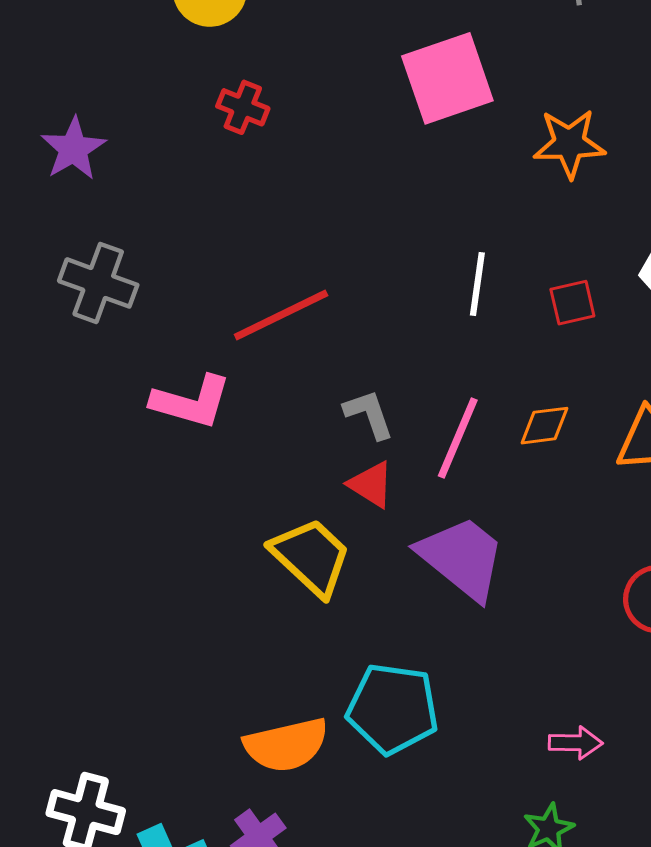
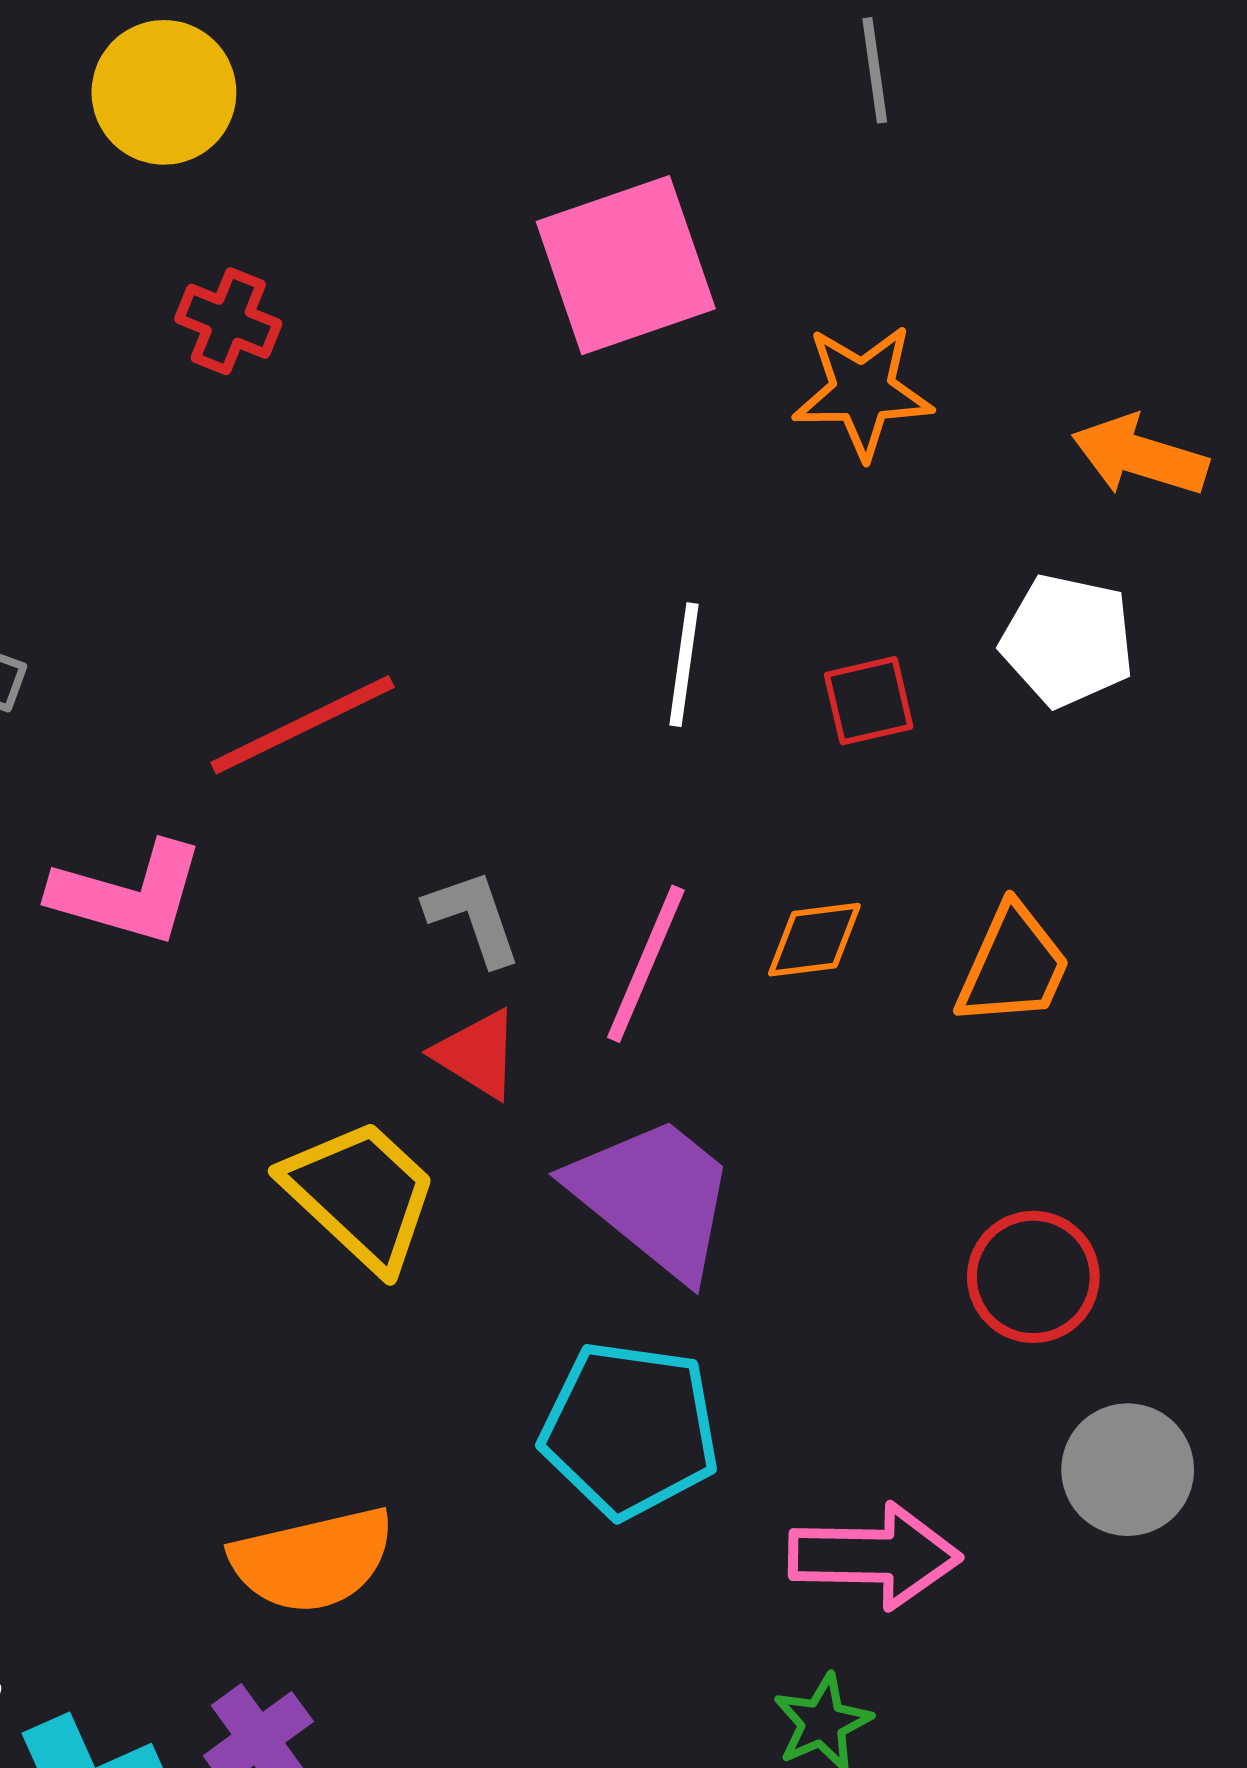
cyan pentagon: (393, 709) -> (630, 1429), moved
pink arrow: (576, 743) -> (875, 1556), size x1.6

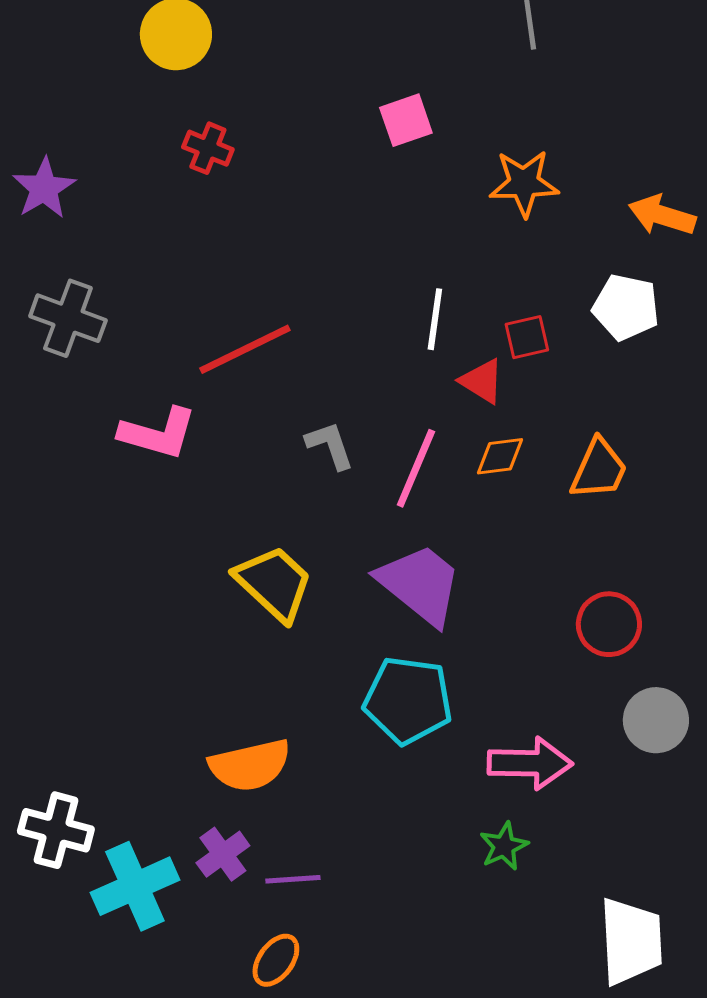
pink square: (626, 265) -> (406, 120), size x0.6
red triangle: (477, 1054) -> (482, 381), moved

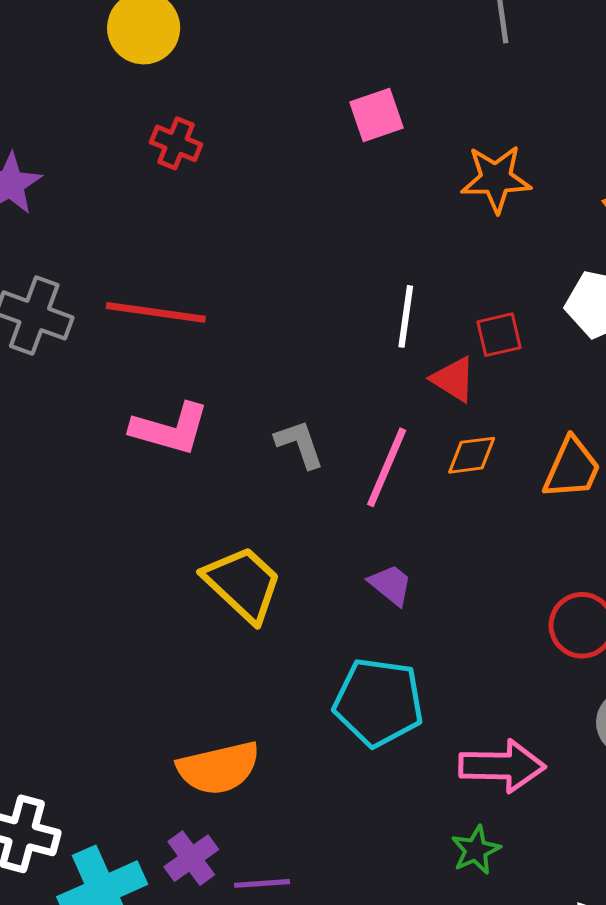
red line: (245, 349) -> (156, 312), moved, turned 34
pink L-shape: (158, 433) -> (170, 429), moved
purple trapezoid: (420, 584) -> (391, 585), size x0.5

